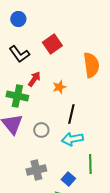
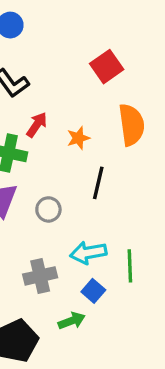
red square: (52, 44) -> (107, 67), moved
orange semicircle: (91, 65) -> (132, 125), moved
cyan arrow: (72, 139) -> (88, 253), moved

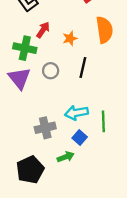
gray circle: (48, 209) -> (51, 71), moved

